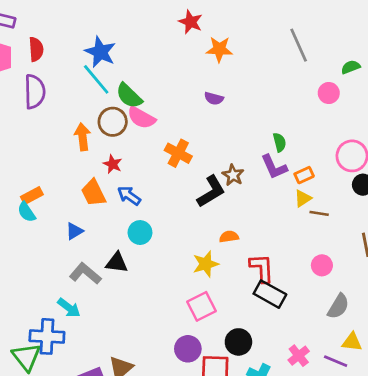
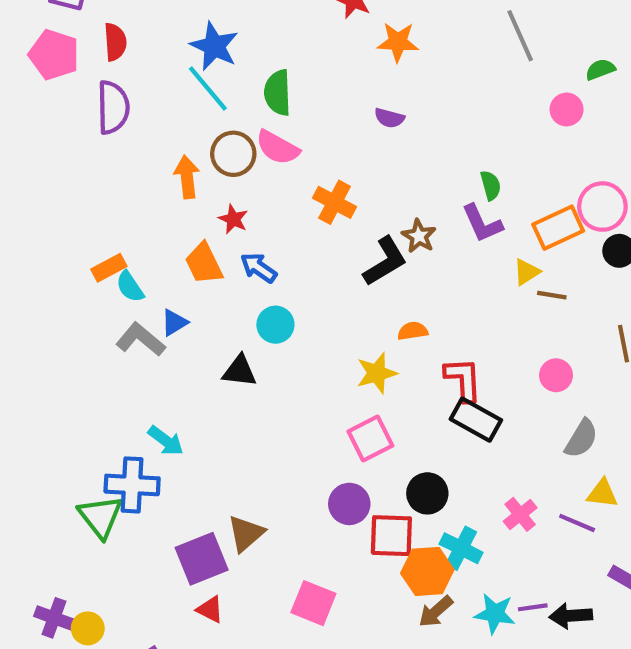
green semicircle: (129, 96) -> (278, 93), moved, turned 44
orange rectangle: (304, 175) -> (558, 228), moved, size x1.6
cyan semicircle: (26, 212) -> (130, 287), moved
gray L-shape: (85, 274) -> (140, 339), moved

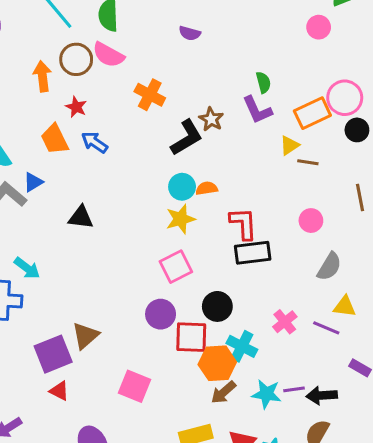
cyan circle: (275, 325) -> (182, 187), moved
black rectangle: (476, 420) -> (253, 253), turned -36

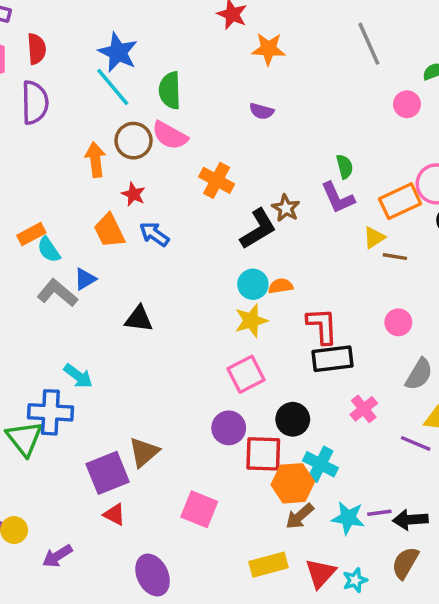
pink cross: (285, 322) -> (364, 409), moved

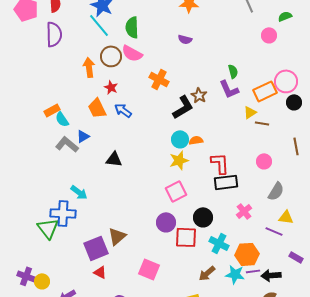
orange hexagon: (293, 483) -> (247, 254), moved

